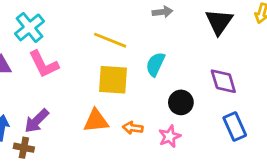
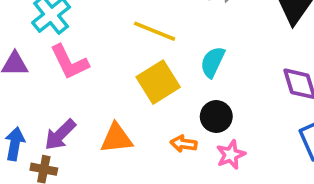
yellow square: (113, 80) -> (158, 82), turned -36
black circle: (181, 102) -> (216, 117), moved
orange triangle: (96, 121) -> (116, 138), moved

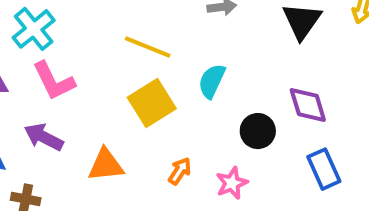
black circle: (216, 117) -> (258, 131), moved
purple arrow: (60, 135) -> (44, 137), moved, turned 72
orange arrow: (184, 144) -> (180, 171), turned 115

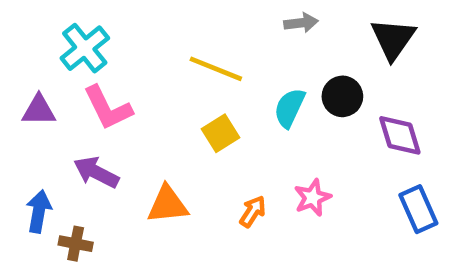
yellow square: (152, 103) -> (220, 133), size x0.7
black circle: (258, 131) -> (342, 96), moved
pink star: (232, 183) -> (313, 198), moved

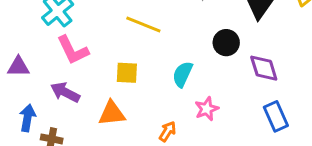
cyan semicircle: (290, 108) -> (183, 74), moved
purple triangle: (39, 110) -> (18, 67), moved
yellow square: (220, 133) -> (127, 73), moved, turned 35
orange arrow: (253, 211) -> (168, 131), moved

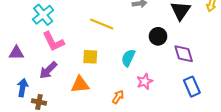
purple arrow: (65, 92) -> (48, 70), turned -72

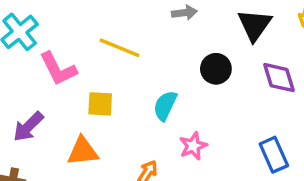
pink L-shape: (53, 41) -> (58, 69), moved
purple diamond: (184, 54) -> (279, 78), moved

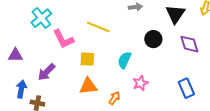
orange triangle: (83, 151) -> (88, 86), moved

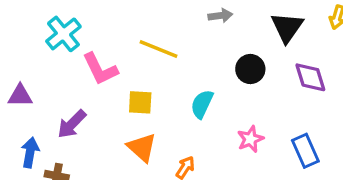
pink star: (140, 83) -> (250, 139), moved
orange triangle: (88, 86) -> (142, 147), turned 48

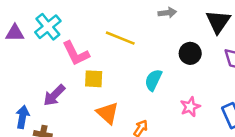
purple triangle: (20, 96) -> (15, 33), moved
yellow square: (140, 102) -> (94, 79), moved

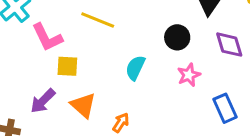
purple arrow: (54, 95) -> (43, 101), moved
pink star: (190, 107) -> (189, 75), moved

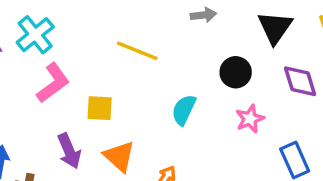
pink L-shape: (47, 37) -> (53, 83), moved, turned -100
purple arrow: (43, 101) -> (69, 151), turned -68

